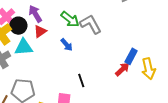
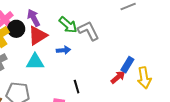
red triangle: (40, 31) -> (38, 36), size x1.5
blue arrow: (67, 45) -> (63, 50), turned -56
cyan triangle: (24, 47) -> (35, 62), moved

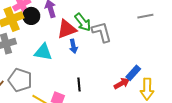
red triangle: (38, 36) -> (67, 29), moved
blue arrow: (63, 50) -> (73, 46), turned 72

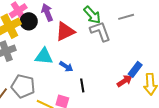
gray line: (145, 16) -> (126, 17), moved
green arrow: (83, 22) -> (92, 15), moved
blue arrow: (73, 46) -> (66, 67), moved, turned -40

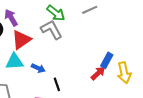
red triangle: (65, 31) -> (21, 40), moved
gray L-shape: (100, 31) -> (51, 30), moved

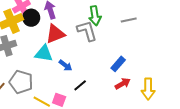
green arrow: (56, 13) -> (95, 16), turned 30
blue rectangle: (107, 60) -> (118, 64), moved
black line: (57, 84) -> (80, 85), turned 56

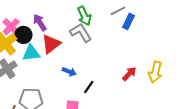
cyan triangle: (44, 54) -> (31, 53), moved
blue rectangle: (118, 64) -> (129, 21), moved
yellow arrow: (148, 89) -> (155, 72), turned 30

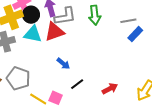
gray L-shape: (81, 33) -> (65, 16), moved, turned 95
red arrow: (129, 74) -> (110, 89), moved

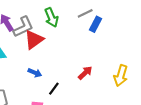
red triangle: (54, 32) -> (34, 40), moved
red arrow: (110, 89) -> (85, 73), moved

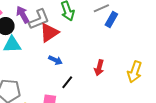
blue arrow: (35, 73) -> (55, 60), moved
red arrow: (85, 73) -> (99, 68), turned 147

